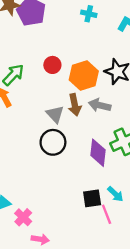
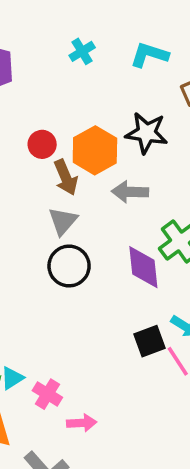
cyan cross: (89, 14) -> (82, 51), turned -32
brown arrow: (75, 105) -> (66, 177), moved
gray triangle: (55, 114) -> (63, 221), turned 36

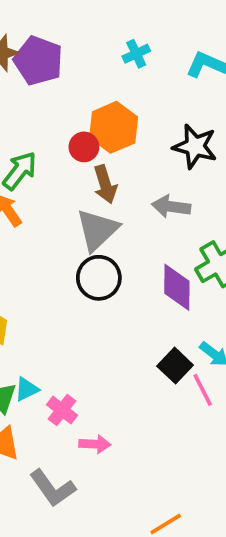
orange hexagon: (95, 150) -> (114, 127), moved
gray triangle: (63, 221) -> (97, 230), size x1.4
black square: (149, 341) -> (175, 366), turned -32

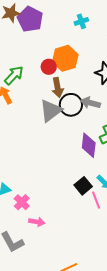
black circle: (99, 278) -> (71, 105), moved

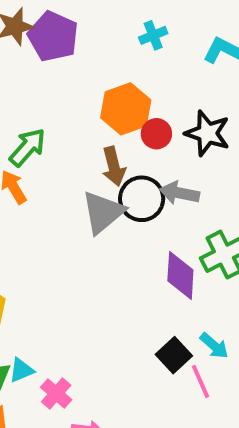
red circle: (49, 67) -> (156, 134), moved

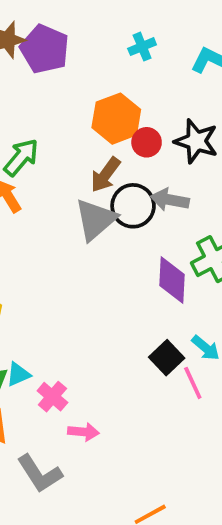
brown arrow: (114, 166) -> (105, 175), turned 51

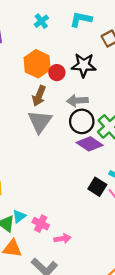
black circle: (133, 206) -> (82, 121), moved
purple diamond: (172, 280) -> (90, 144), turned -45

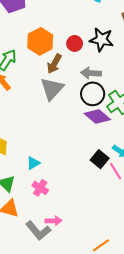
orange hexagon: (37, 64) -> (40, 41), moved
cyan triangle: (19, 216) -> (33, 163), moved
pink arrow: (62, 239) -> (54, 221), moved

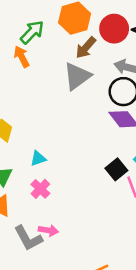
red circle: (75, 43) -> (114, 29), size x1.5

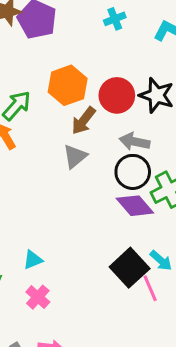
gray triangle: (77, 76) -> (75, 156), size x0.7
black square: (116, 169) -> (130, 268), size x1.4

